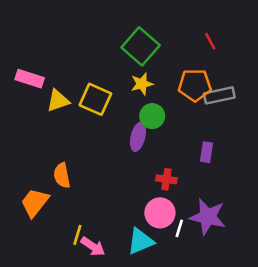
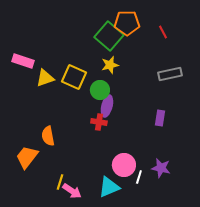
orange pentagon: (195, 85) -> (127, 23), moved
green circle: (152, 116) -> (100, 90), moved
red cross: (166, 179) -> (99, 122), moved
purple star: (208, 217) -> (161, 168), size x0.7

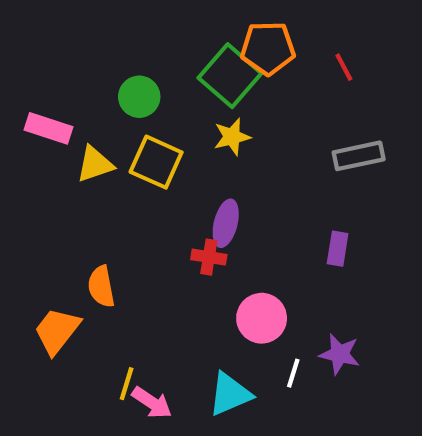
green circle: (100, 90) -> (139, 97), moved
pink circle: (124, 165) -> (262, 318), moved

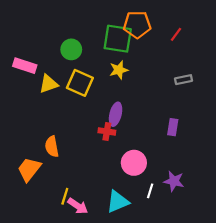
red line: (344, 67) -> (176, 34), turned 64
green square: (230, 76) -> (118, 39), turned -32
gray rectangle: (359, 156) -> (184, 80), size x0.7

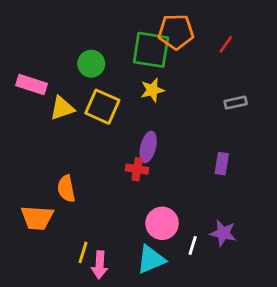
pink circle: (134, 163) -> (162, 223), moved
orange trapezoid: (29, 169) -> (37, 218), turned -124
pink arrow: (78, 206) -> (100, 265), turned 60

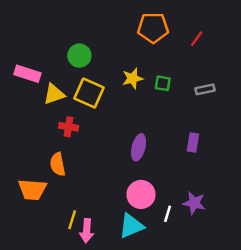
green square: (151, 50) -> (163, 83), moved, size x0.5
purple ellipse: (148, 147) -> (139, 147), moved
red cross: (137, 169) -> (69, 127), moved

